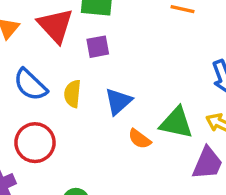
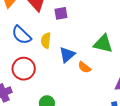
blue triangle: (118, 101) -> (67, 55), moved
green triangle: (176, 123) -> (103, 44), moved

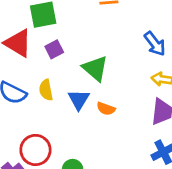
green triangle: (103, 44) -> (95, 68), moved, turned 45
red circle: (24, 69) -> (35, 150), moved

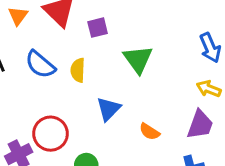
blue triangle: (79, 100) -> (109, 109), moved
orange semicircle: (106, 109) -> (149, 132), moved

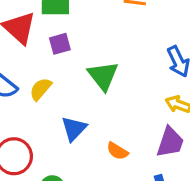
yellow semicircle: (78, 70) -> (41, 89), turned 40

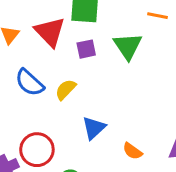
green triangle: (103, 76) -> (128, 46), moved

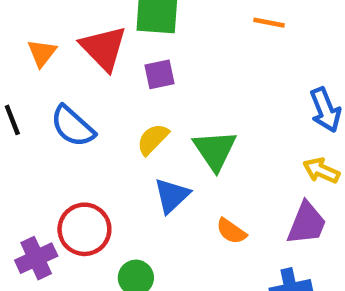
green triangle: (128, 46) -> (215, 150), moved
yellow semicircle: (66, 89) -> (153, 139), moved

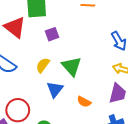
purple square: (160, 74) -> (52, 34), moved

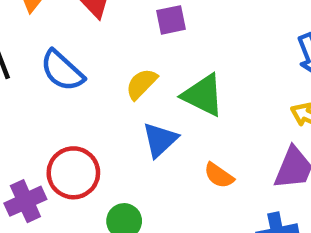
green triangle: (72, 66) -> (203, 95), turned -30

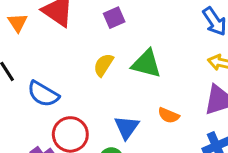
blue semicircle: (62, 71) -> (43, 94), moved
blue triangle: (160, 140) -> (127, 127), moved

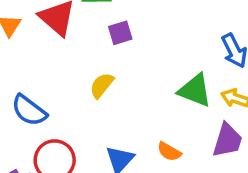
green triangle: (146, 64) -> (195, 90), moved

